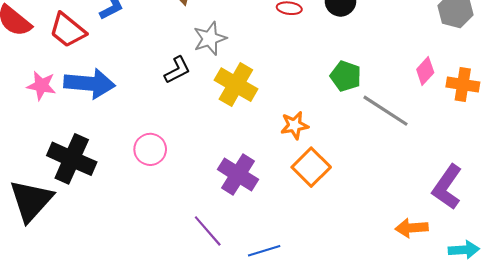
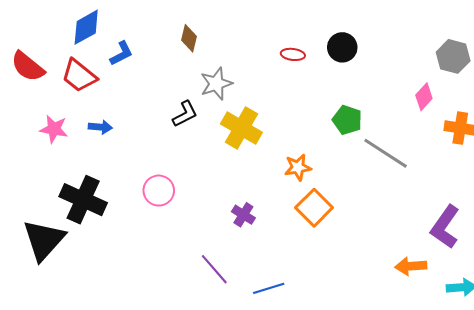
pink diamond: (425, 71) -> (424, 97), moved
blue arrow: (90, 83) -> (100, 127), size x0.5
purple cross: (238, 174) -> (243, 215), size x0.6

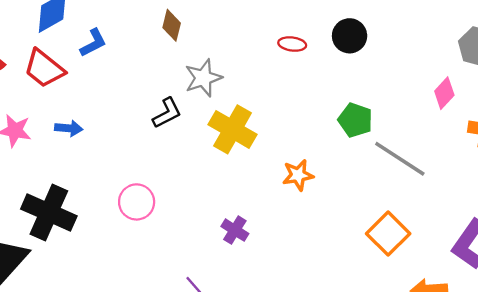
orange square: (314, 208) -> (388, 234), moved

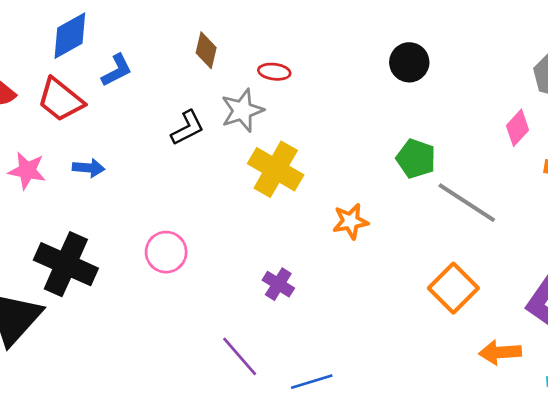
red ellipse: (292, 44) -> (274, 72), moved
black L-shape: (167, 113) -> (187, 128), moved

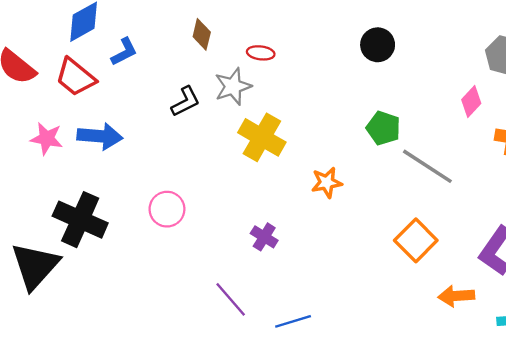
blue arrow: (89, 168) -> (100, 136), size x1.6

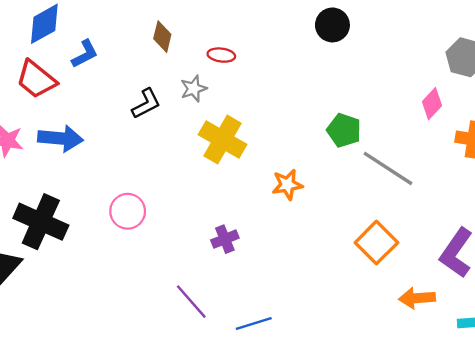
black circle: (378, 45) -> (332, 25), moved
gray star: (233, 86) -> (194, 89), size x0.7
purple cross: (264, 237) -> (225, 239), turned 36

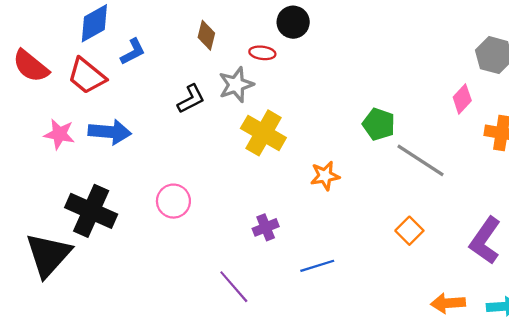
black circle: (332, 25) -> (293, 22), moved
gray star: (194, 89) -> (236, 85), size x1.4
orange square: (376, 243) -> (409, 231), size x0.7
orange arrow: (417, 298) -> (448, 303), moved
blue line: (254, 324) -> (317, 266), moved

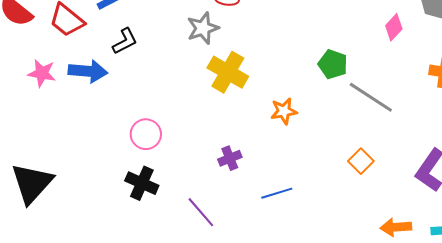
black L-shape: (191, 99) -> (125, 41), moved
pink diamond: (462, 99) -> (394, 27), moved
black cross: (91, 211) -> (142, 183), moved, size x0.7

